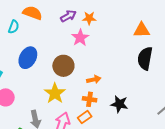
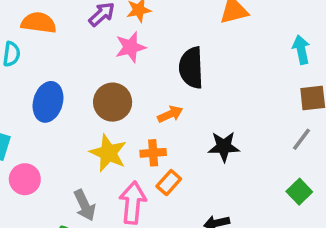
pink star: (80, 38) -> (130, 47), turned 30
black semicircle: (145, 58) -> (191, 68), moved
orange cross: (90, 99) -> (153, 153), moved

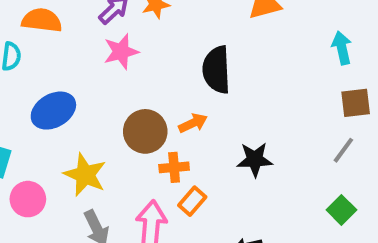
pink star: (130, 47) -> (121, 52), moved
blue ellipse: (48, 102) -> (53, 111), turned 45
brown circle: (113, 102) -> (145, 131), moved
yellow star: (108, 153) -> (85, 175), moved

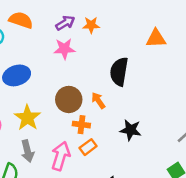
orange arrow: (193, 123) -> (98, 101), turned -112

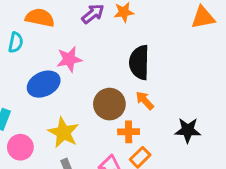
pink star: (64, 49) -> (69, 59), moved
black semicircle: (119, 72) -> (139, 62), moved

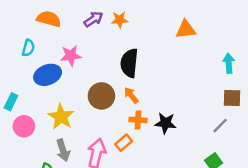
cyan semicircle: (16, 42) -> (28, 48), moved
orange cross: (129, 132) -> (138, 120), moved

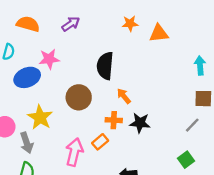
orange star: (120, 20) -> (130, 24), moved
orange arrow: (131, 95) -> (124, 96), moved
gray arrow: (63, 150) -> (27, 143), moved

